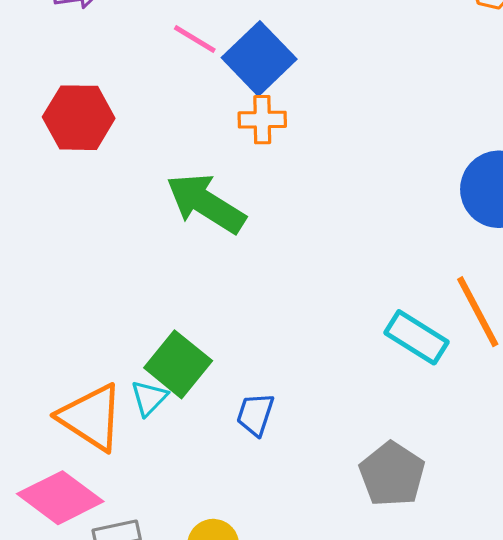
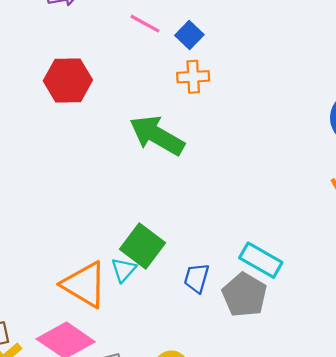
blue square: (259, 58) -> (189, 35), size x0.6
cyan rectangle: (416, 337) -> (261, 260), moved
gray pentagon: (392, 474) -> (244, 295), moved

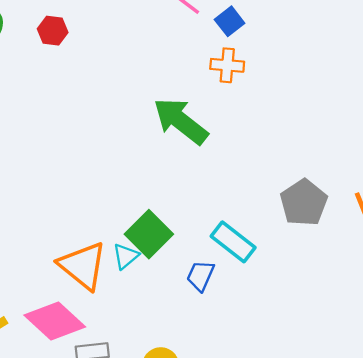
red hexagon: (68, 80) -> (53, 31), moved, size x0.6
cyan rectangle: (261, 260) -> (233, 242), moved
gray pentagon: (244, 295) -> (304, 203), moved

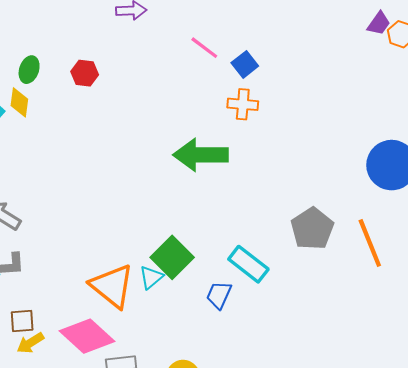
green arrow: (181, 121) -> (201, 155), turned -38

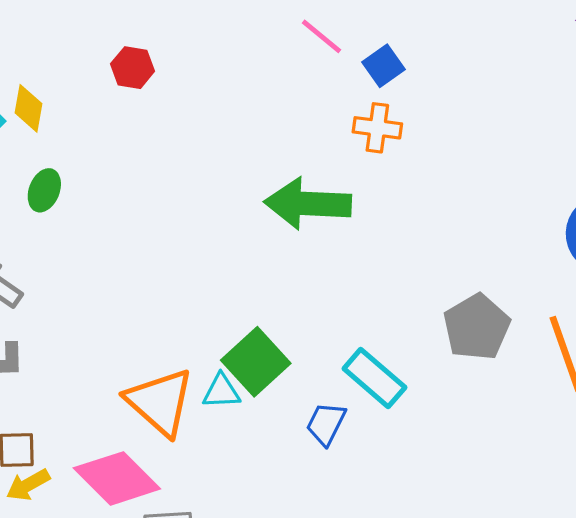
green ellipse: (29, 70) -> (44, 190), moved
cyan triangle: (151, 277) -> (221, 391), turned 35

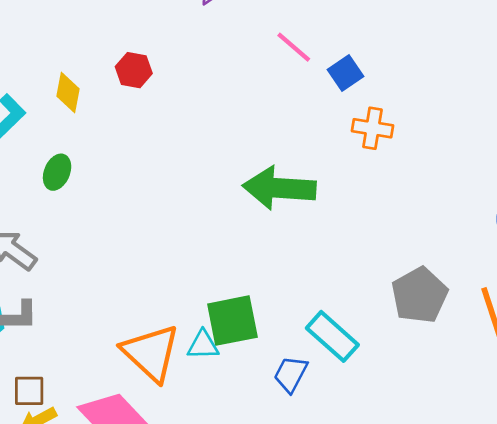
yellow diamond: (29, 108) -> (68, 92), moved
orange cross: (377, 128) -> (373, 128), moved
green square: (256, 362) -> (232, 321), turned 30

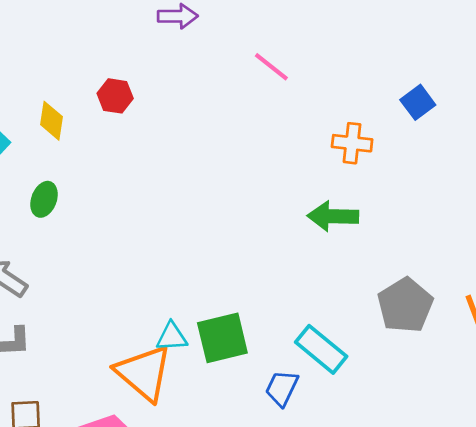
blue square: (346, 73) -> (418, 102), moved
green arrow: (279, 188) -> (333, 216), moved, size x0.7
cyan triangle: (203, 345) -> (172, 337), moved

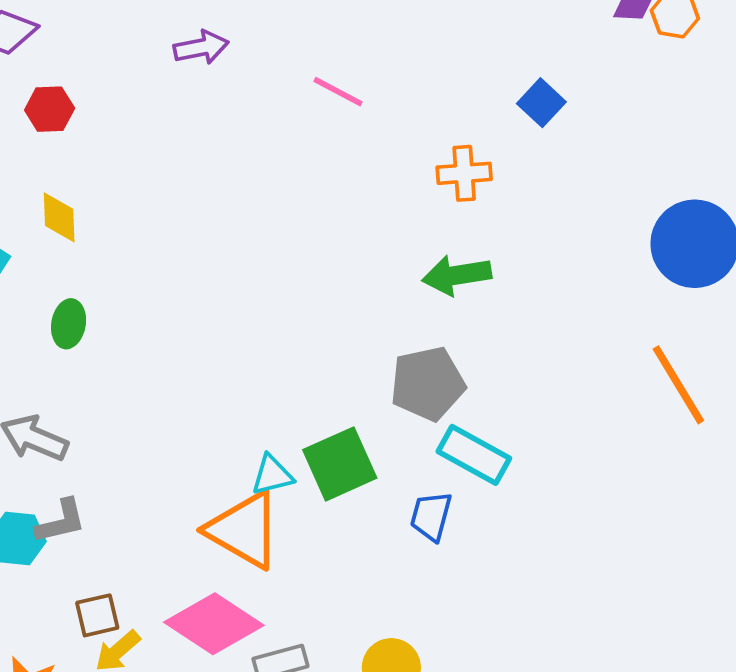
red hexagon: (115, 96) -> (50, 109), moved
gray pentagon: (405, 305) -> (428, 384), moved, turned 30

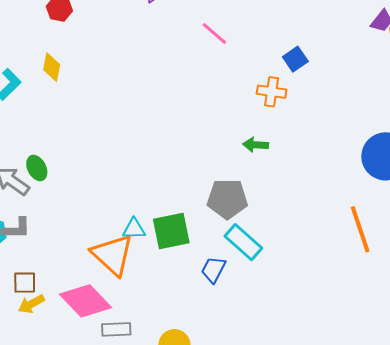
blue square: (541, 103) -> (295, 59), moved
green arrow: (457, 275) -> (256, 145), size x0.7
green ellipse: (69, 324) -> (37, 168), moved, turned -50

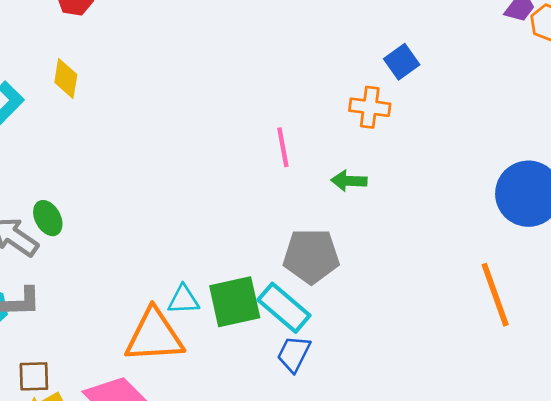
pink line: (214, 33) -> (283, 147), moved, turned 40
cyan rectangle: (243, 242) -> (284, 308), moved
orange triangle: (113, 255) -> (154, 336), turned -45

